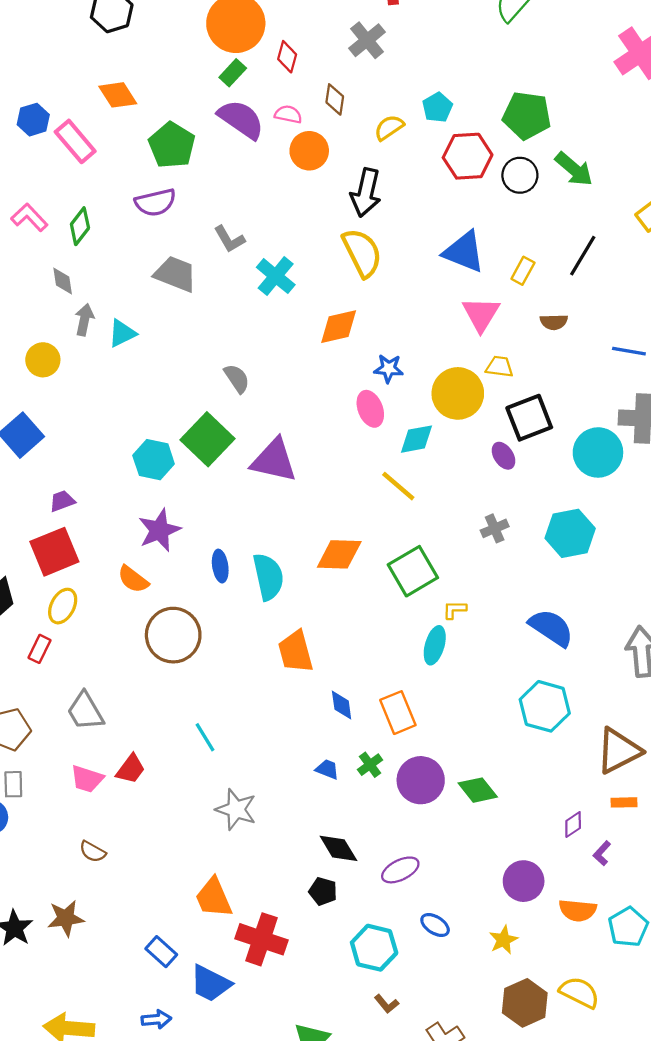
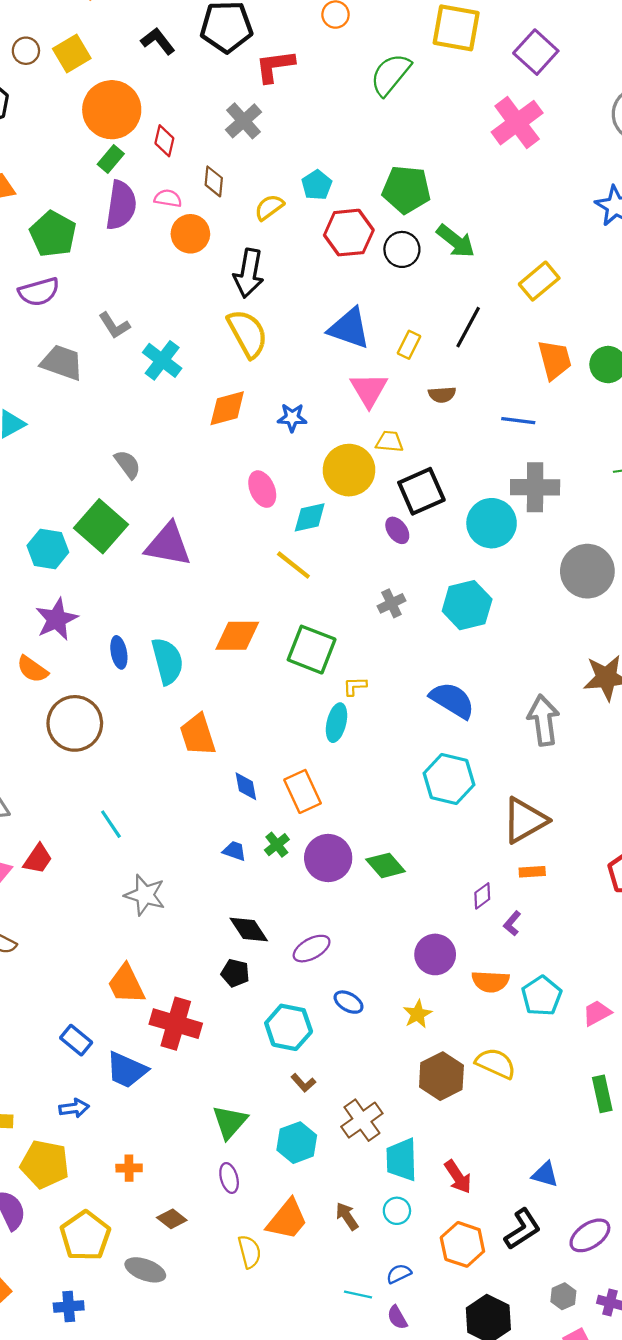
purple semicircle: (241, 119) -> (121, 205), turned 66
blue star: (389, 369) -> (292, 418), moved
green square: (413, 571) -> (312, 650), turned -36

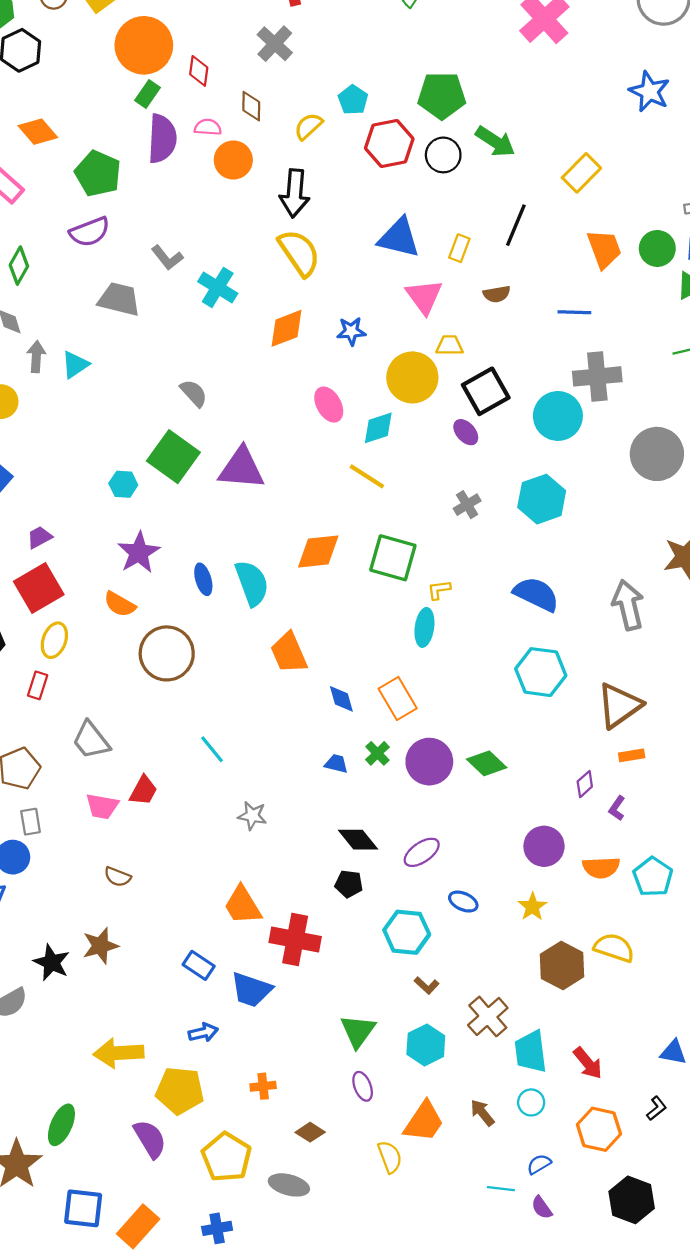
cyan hexagon: (48, 549) -> (123, 484), size x0.7
gray star: (145, 895) -> (252, 816), size x0.7
black L-shape: (522, 1229) -> (657, 1108), size x0.6

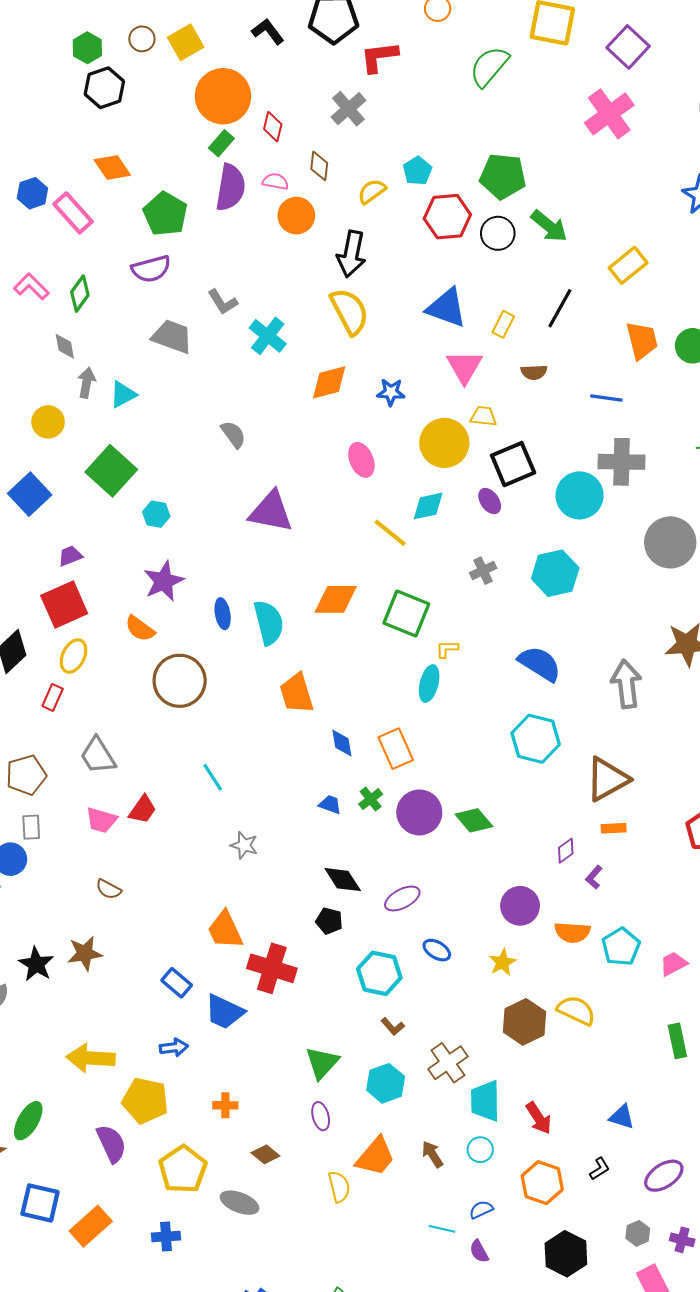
cyan diamond: (378, 428) -> (428, 506), moved
green square: (173, 457) -> (111, 471), moved

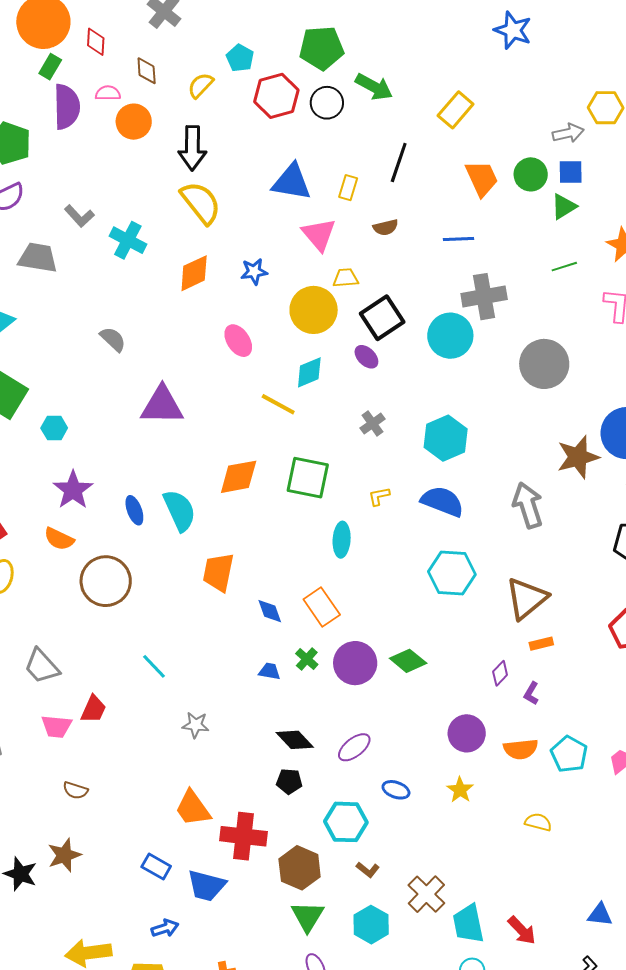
cyan hexagon: (555, 573) -> (446, 438), moved
yellow L-shape: (447, 649) -> (379, 496), moved
orange trapezoid: (297, 693) -> (218, 572), turned 39
yellow semicircle: (576, 1010) -> (538, 822), size x0.7
brown hexagon: (524, 1022) -> (300, 868), moved

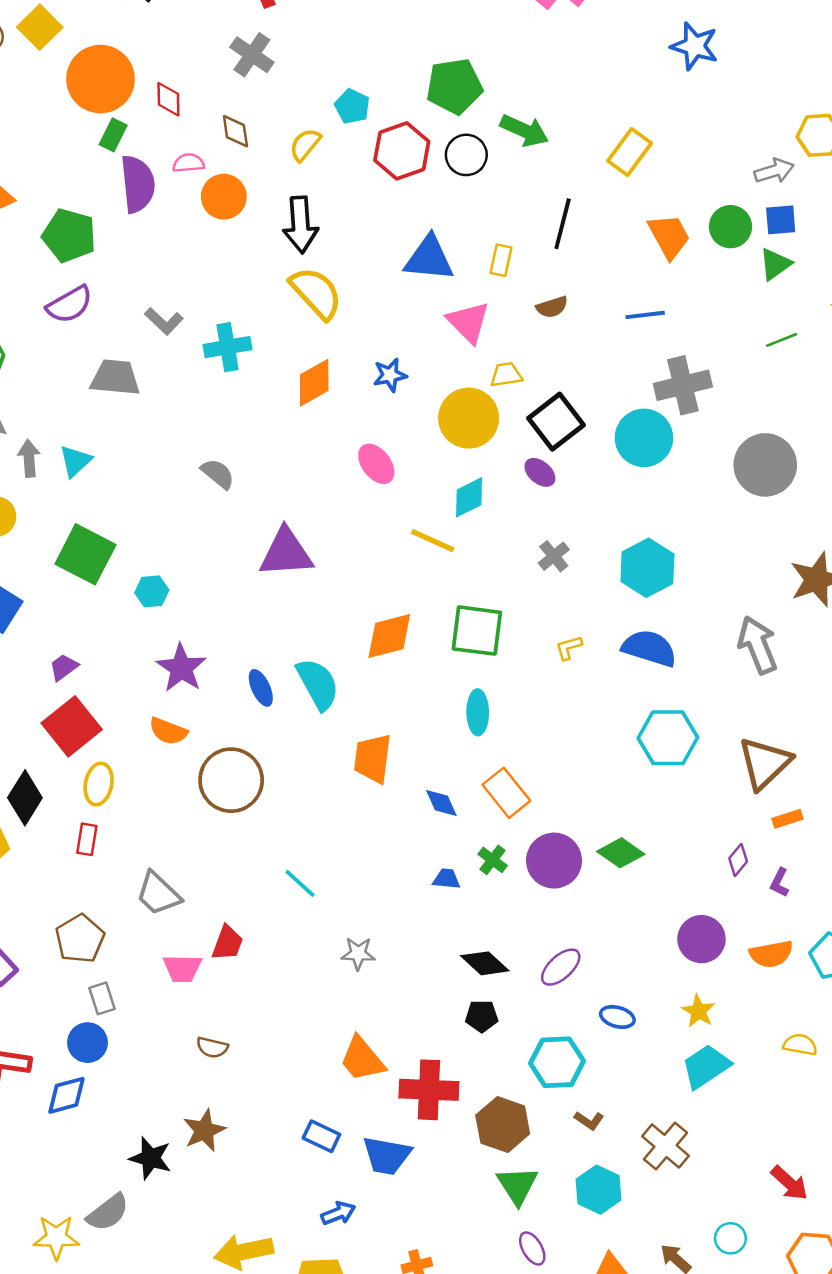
cyan cross: (128, 240) -> (228, 347), turned -33
cyan ellipse: (342, 540) -> (478, 712), moved
cyan trapezoid: (468, 924) -> (706, 1066), moved, turned 72

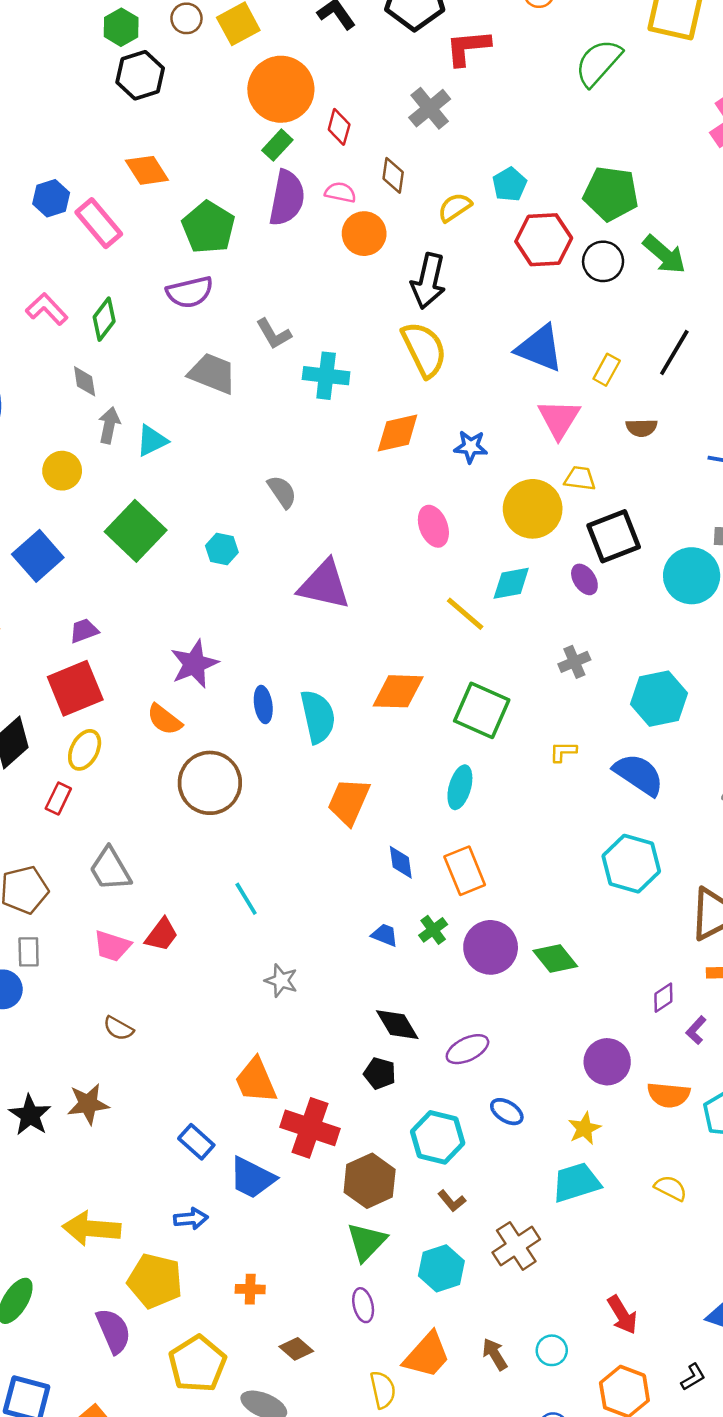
cyan hexagon: (152, 591) -> (222, 549), moved

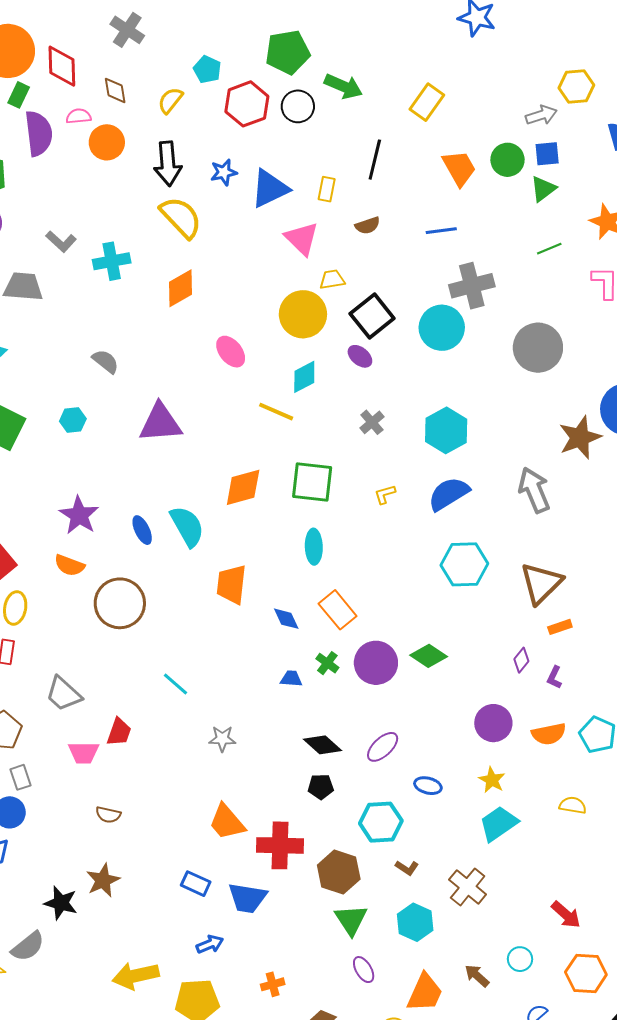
red diamond: (339, 127) -> (62, 66), size x1.5
blue triangle: (540, 348) -> (270, 189), turned -30
blue star: (471, 447) -> (224, 172), moved
blue semicircle: (639, 774) -> (449, 494), turned -48

